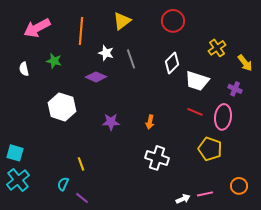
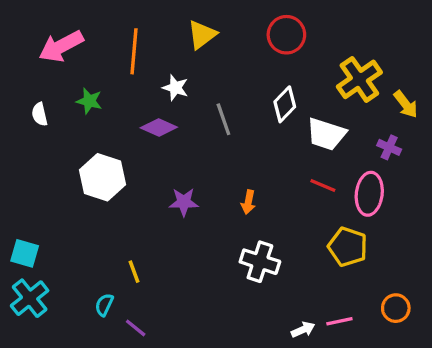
yellow cross: (217, 48) -> (359, 79), size x1.5
gray line: (131, 59) -> (223, 119), moved

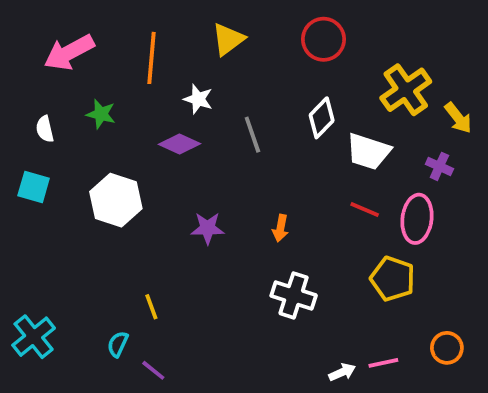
cyan square: (25, 253) -> (34, 187), moved

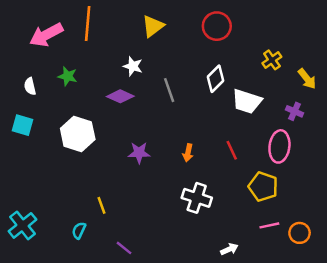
orange line: (151, 58) -> (88, 24), moved
yellow cross: (406, 90) -> (272, 60), size x0.6
red line: (365, 209) -> (232, 150), moved, turned 42
pink line: (383, 363) -> (269, 225), moved
purple line: (153, 370) -> (124, 248), moved

